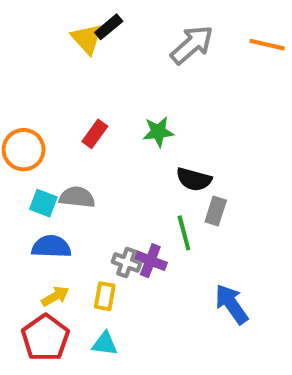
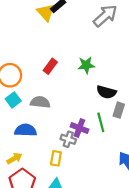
cyan square: (43, 203) -> (13, 100), moved, turned 32
purple cross: (150, 261) -> (79, 128), moved
yellow arrow: (55, 296) -> (14, 158), moved

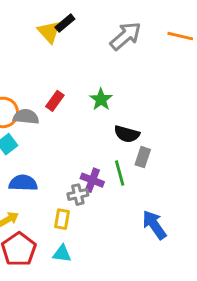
green star: (86, 65) -> (101, 99), turned -30
gray semicircle: (40, 102) -> (26, 117), moved
gray cross: (68, 139) -> (78, 195), turned -32

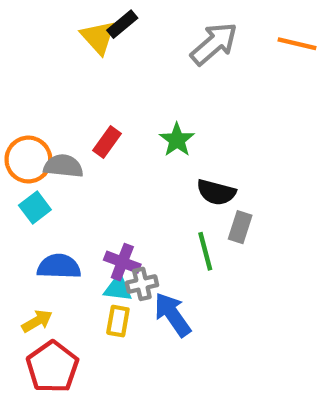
purple cross: (92, 180) -> (122, 262), moved
blue arrow: (154, 225) -> (172, 315), moved
cyan triangle: (62, 254) -> (118, 288), moved

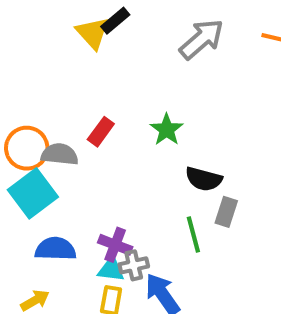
cyan square: (35, 208) -> (33, 193), size x1.6

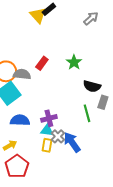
gray arrow: (202, 39) -> (91, 18), size x0.7
purple cross: (115, 245) -> (49, 118), turned -35
gray cross: (134, 265) -> (58, 136), moved, turned -32

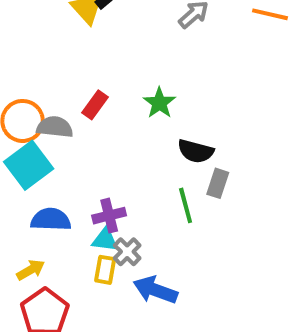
blue arrow: (72, 142) -> (155, 290), moved, turned -35

